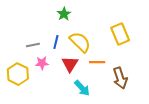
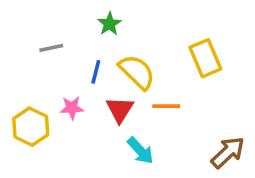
gray line: (33, 45) -> (51, 48), moved
brown arrow: (120, 78) -> (228, 152), moved, turned -115

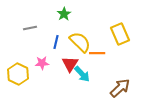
orange line: (166, 106) -> (97, 53), moved
cyan arrow: (140, 151) -> (82, 74), moved
brown arrow: (228, 152) -> (120, 88), moved

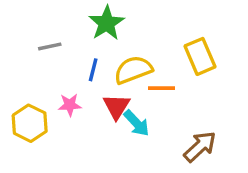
green star: (64, 14) -> (106, 23), size x1.5
yellow semicircle: (80, 42) -> (133, 70), turned -65

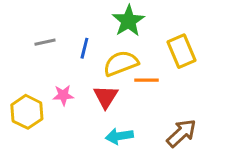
green star: (106, 23) -> (128, 21), moved
blue line: (93, 70) -> (84, 48), moved
cyan arrow: (137, 123) -> (119, 136), moved, turned 124

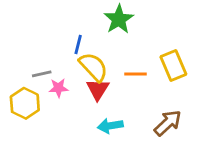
gray line: (45, 42) -> (42, 74), moved
yellow rectangle: (181, 51) -> (173, 65), moved
yellow semicircle: (121, 63) -> (93, 67), moved, turned 68

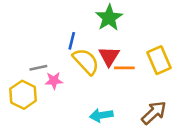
red triangle: (98, 89) -> (109, 56), moved

